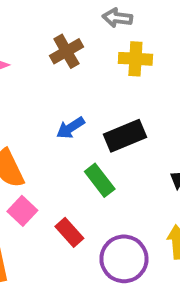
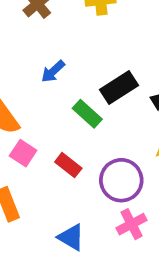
black rectangle: (125, 136) -> (119, 88), moved

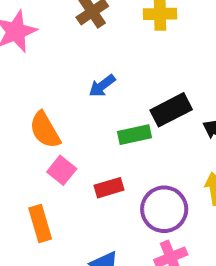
green rectangle: (87, 114) -> (134, 135), turned -60
red rectangle: (68, 165) -> (109, 188), turned -60

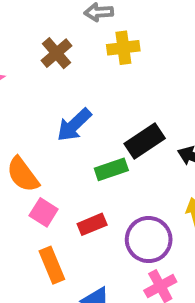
blue arrow: (102, 86) -> (74, 125), size x1.4
orange rectangle: (40, 224) -> (52, 265), moved

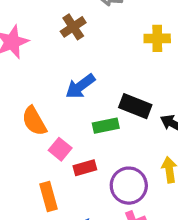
yellow cross: (123, 48) -> (157, 38), moved
black rectangle: (145, 141) -> (135, 106), turned 48
pink square: (44, 212) -> (60, 149), moved

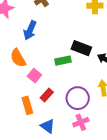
blue arrow: (80, 86) -> (30, 30), moved, turned -30
red rectangle: (85, 168) -> (47, 95), moved, turned -32

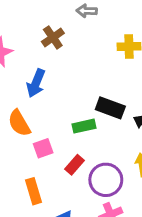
pink square: (34, 76) -> (43, 148), turned 32
red rectangle: (47, 95) -> (74, 165), moved

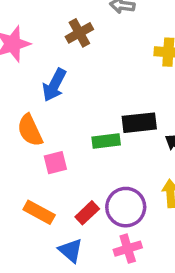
black rectangle: (110, 108) -> (139, 123), turned -32
red rectangle: (74, 165) -> (87, 213), moved
orange rectangle: (34, 191) -> (39, 212), turned -50

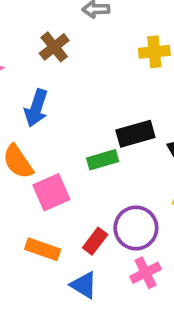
pink square: (55, 163) -> (51, 192), size x1.4

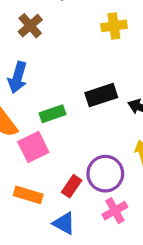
green rectangle: (103, 160) -> (52, 114), moved

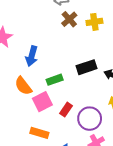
brown cross: (30, 26) -> (69, 19), moved
red rectangle: (72, 186) -> (66, 110), moved

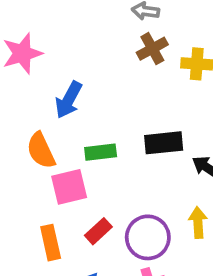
red rectangle: (66, 110) -> (98, 231), moved
orange rectangle: (39, 133) -> (51, 243), turned 48

